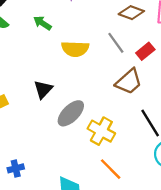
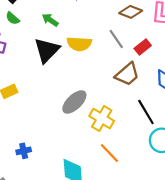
black triangle: (43, 89) -> (47, 50), moved, size x1.5

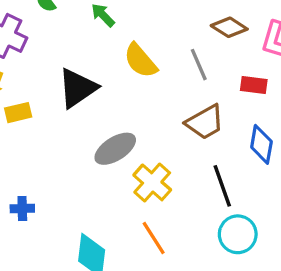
yellow semicircle: (79, 44) -> (140, 61), turned 35
red rectangle: (143, 47) -> (254, 85), moved, turned 35
black triangle: (47, 50) -> (77, 88), moved

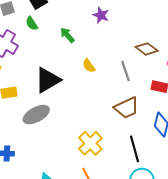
yellow semicircle: (140, 61) -> (89, 66), size x0.6
gray ellipse: (115, 149) -> (36, 115), moved

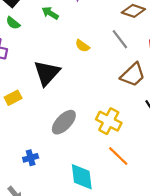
green arrow: (67, 35) -> (50, 13), moved
gray ellipse: (36, 115) -> (64, 122), moved

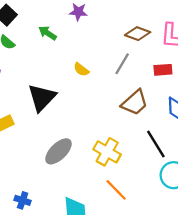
gray line: (120, 39) -> (122, 64), turned 66
blue cross: (31, 158) -> (23, 200), moved, turned 32

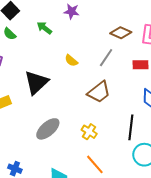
brown trapezoid: (135, 103) -> (99, 92), moved
black line: (156, 144) -> (131, 127), turned 35
yellow cross: (107, 152) -> (89, 132), size x0.7

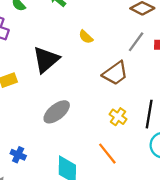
gray line: (106, 58) -> (136, 42), moved
yellow cross: (89, 132) -> (118, 117), moved

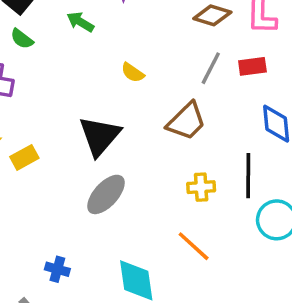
black triangle: (46, 60) -> (100, 136), moved
yellow cross: (118, 117) -> (201, 187), turned -30

